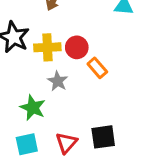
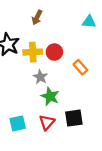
orange rectangle: (97, 68) -> (80, 67), moved
green star: (33, 108) -> (50, 96), moved

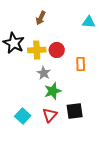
orange rectangle: (80, 67) -> (81, 64), turned 40
green star: (50, 96) -> (53, 91), turned 30
cyan square: (18, 123) -> (23, 116), turned -35

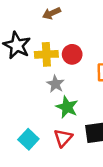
brown arrow: (41, 18) -> (52, 13), turned 40
green star: (53, 91) -> (67, 107), turned -30

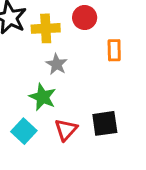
red circle: (72, 54) -> (85, 18), moved
green star: (67, 107) -> (43, 97), moved

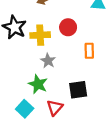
black square: (105, 123) -> (78, 90), moved

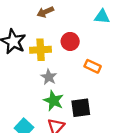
orange rectangle: (89, 51) -> (93, 66), turned -64
green star: (38, 84) -> (54, 101), moved

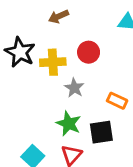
orange rectangle: (93, 66) -> (117, 101), moved
gray star: (49, 77) -> (74, 88), moved

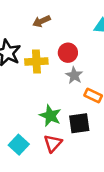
gray star: (74, 88) -> (74, 75), moved

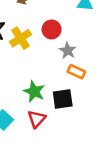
yellow cross: (36, 62) -> (20, 38), turned -30
gray star: (74, 75) -> (68, 51), moved

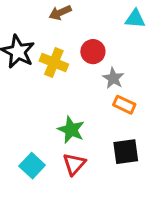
yellow cross: (20, 38) -> (54, 63), turned -35
black square: (63, 99) -> (126, 152), moved

